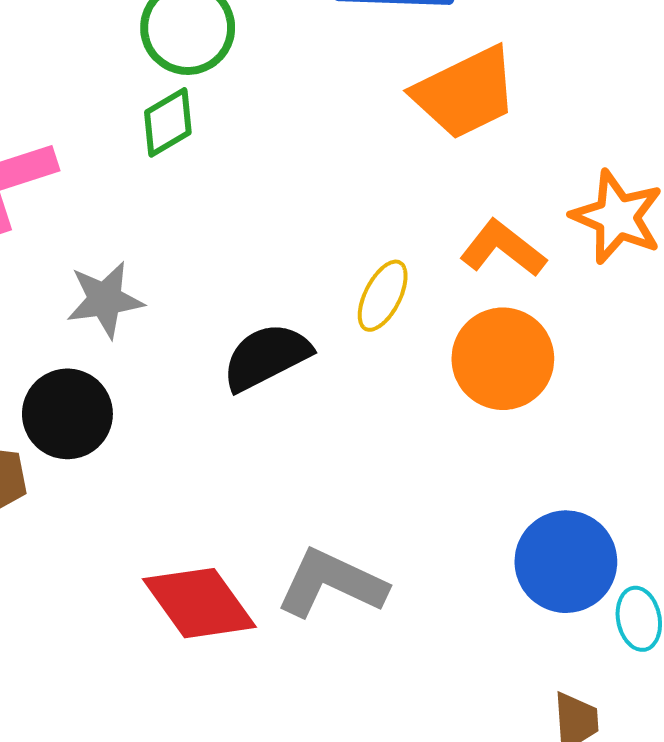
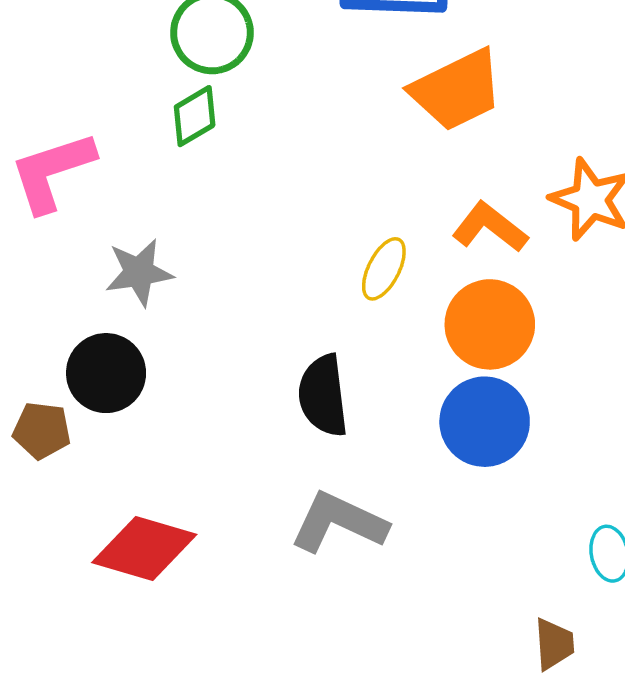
black semicircle: (266, 357) -> (323, 396), moved, turned -70
blue circle: (566, 562) -> (485, 422), moved
red diamond: (199, 603) -> (144, 548), moved, turned -38

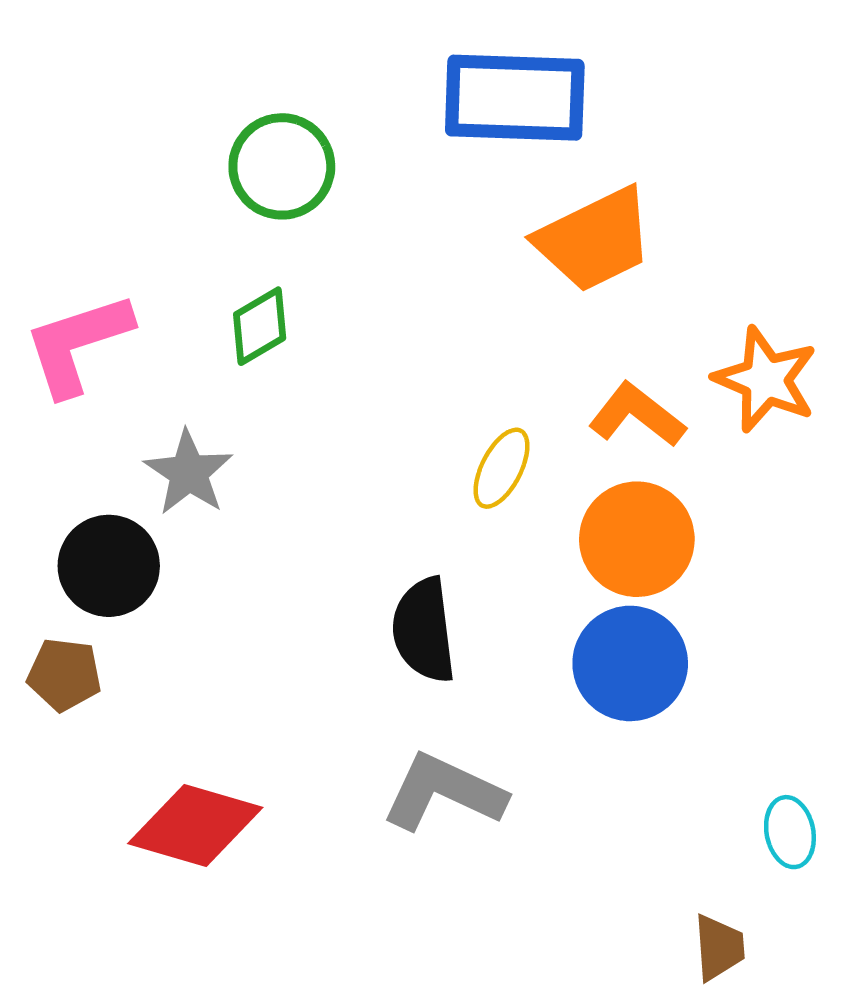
green diamond: (195, 116) -> (260, 326), moved
gray star: (139, 272) -> (189, 473), turned -30
black circle: (106, 373) -> (109, 566), moved

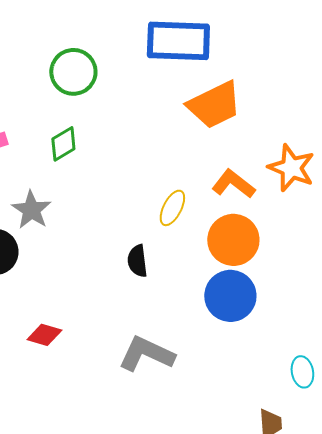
black semicircle: (424, 630) -> (137, 261), moved, size x0.7
red diamond: (195, 825) -> (44, 335), moved, size x0.6

